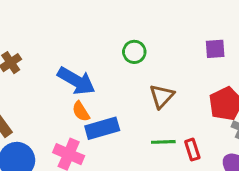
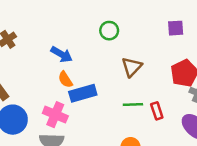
blue arrow: (76, 81) -> (62, 54), size x0.7

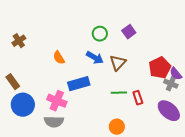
purple square: (176, 28) -> (129, 32), moved, turned -32
blue arrow: (62, 54) -> (95, 58), moved
orange semicircle: (65, 79) -> (59, 58), moved

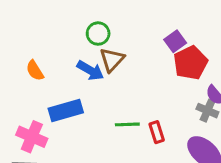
purple square: (129, 32) -> (175, 41), moved
brown triangle: (118, 63) -> (112, 60), moved
red pentagon: (160, 68) -> (191, 63), moved

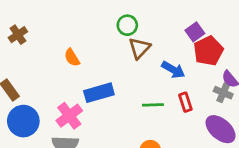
blue arrow: (90, 70) -> (173, 70), moved
red rectangle: (157, 132) -> (185, 102), moved
pink cross: (32, 137) -> (69, 116), turned 30

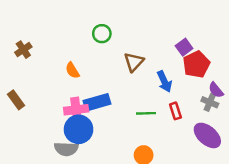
green circle: (127, 25) -> (102, 34), moved
blue arrow: (173, 70) -> (164, 81), turned 35
pink cross: (69, 116) -> (76, 110), moved, turned 30
blue circle: (23, 121) -> (79, 129), moved

